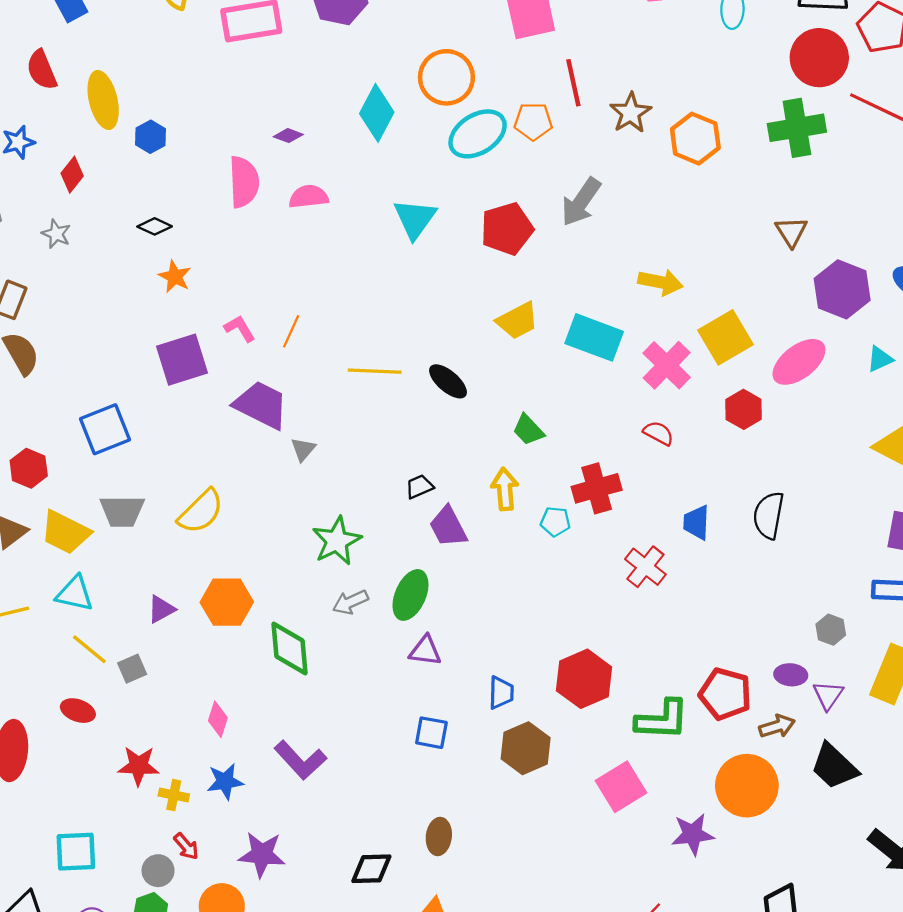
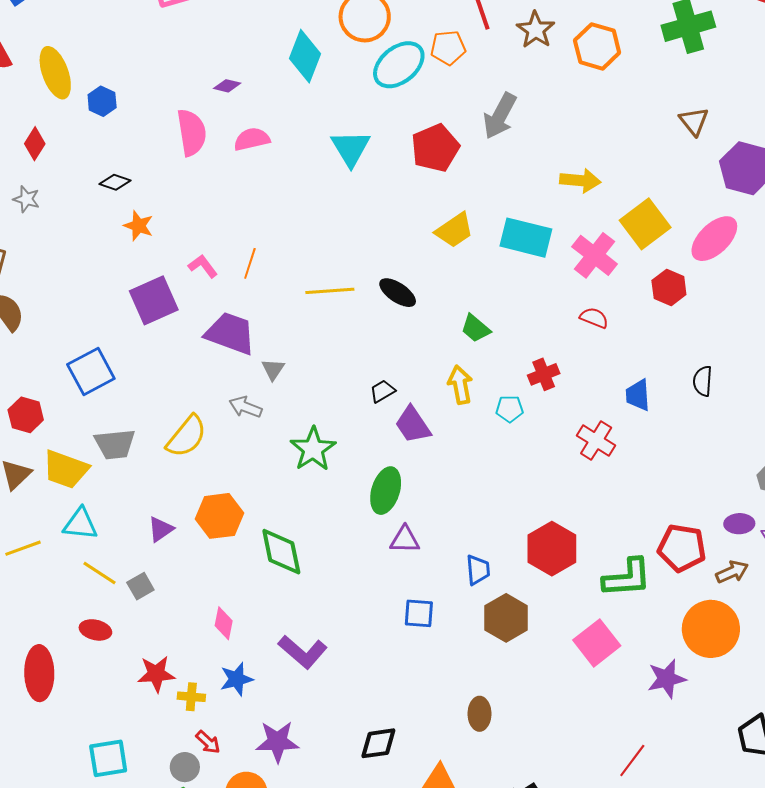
red cross: (597, 488) -> (544, 374), size x0.7
black semicircle: (769, 515) -> (703, 381), size x0.7
gray arrow: (350, 602) -> (245, 407), moved, turned 52
brown ellipse: (439, 836) -> (480, 714), moved

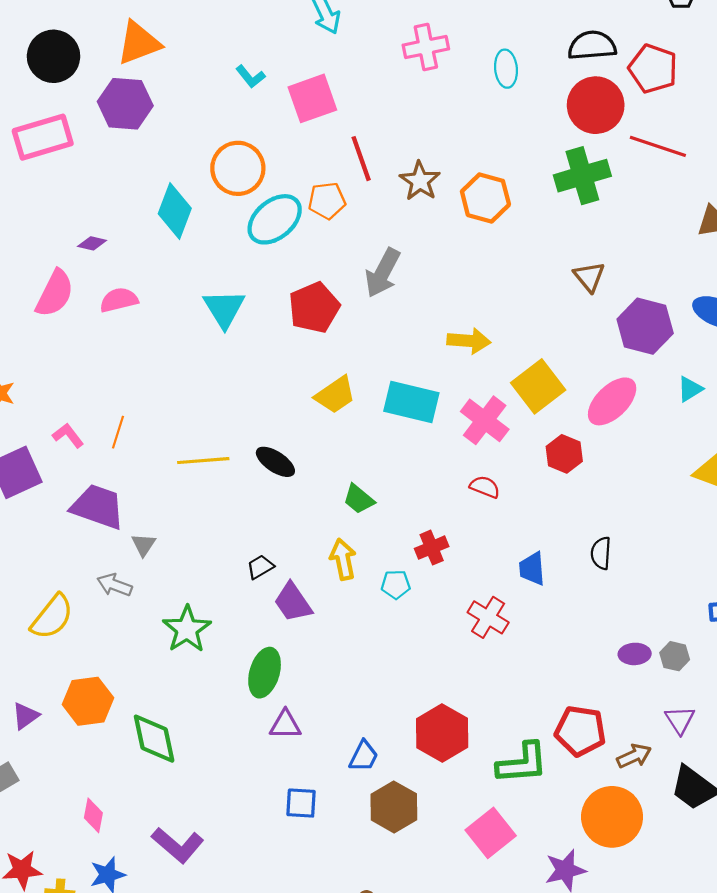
pink semicircle: (192, 133) -> (55, 293), turned 36
purple ellipse: (739, 524) -> (635, 654), moved
blue trapezoid: (478, 570) -> (364, 756), turned 32

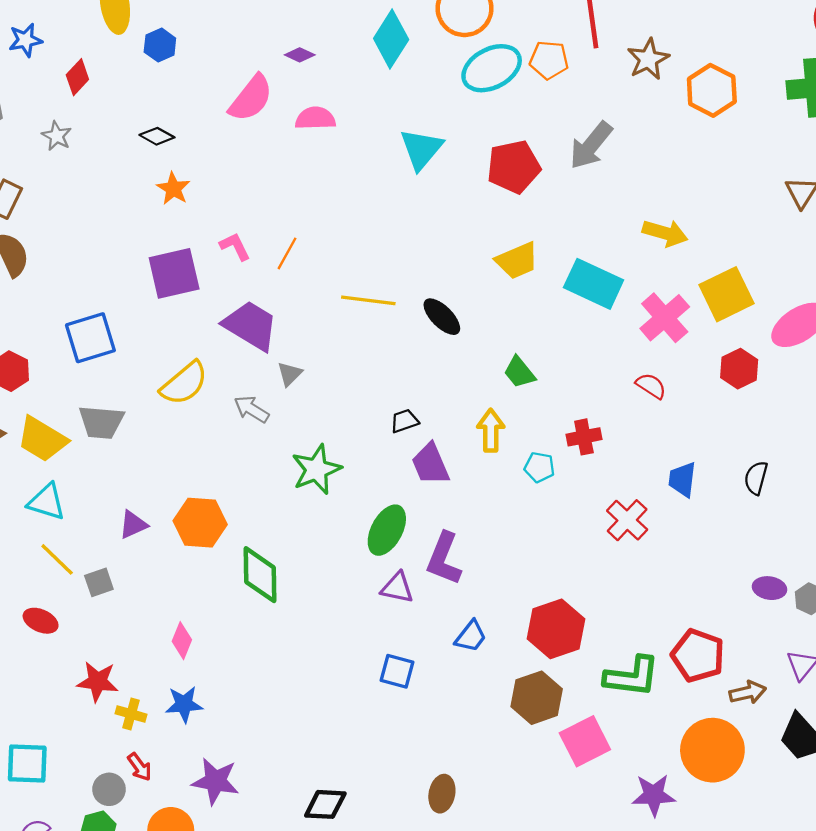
yellow semicircle: (52, 617) -> (184, 383), moved
brown hexagon: (394, 807) -> (537, 698), moved
purple L-shape: (178, 845) -> (444, 559), moved, turned 60

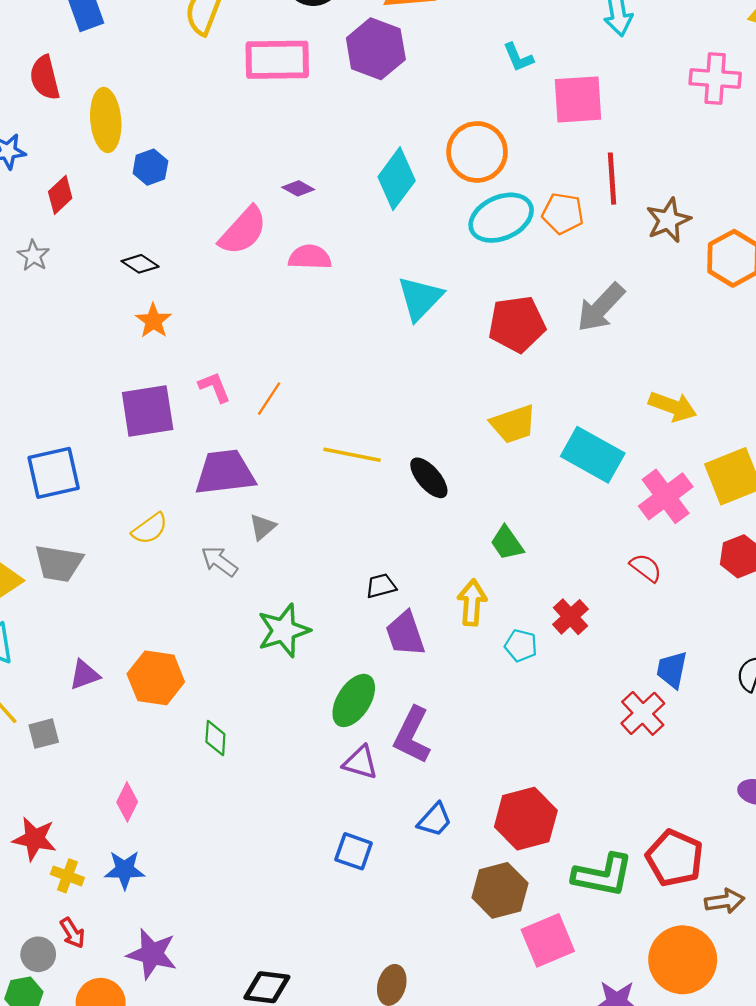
purple trapezoid: (251, 326) -> (225, 472), turned -42
yellow semicircle: (184, 383) -> (150, 529), size x0.7
red cross: (584, 437) -> (570, 617), turned -36
red cross: (627, 520) -> (643, 713), moved
green diamond: (260, 575) -> (215, 738), size x0.6

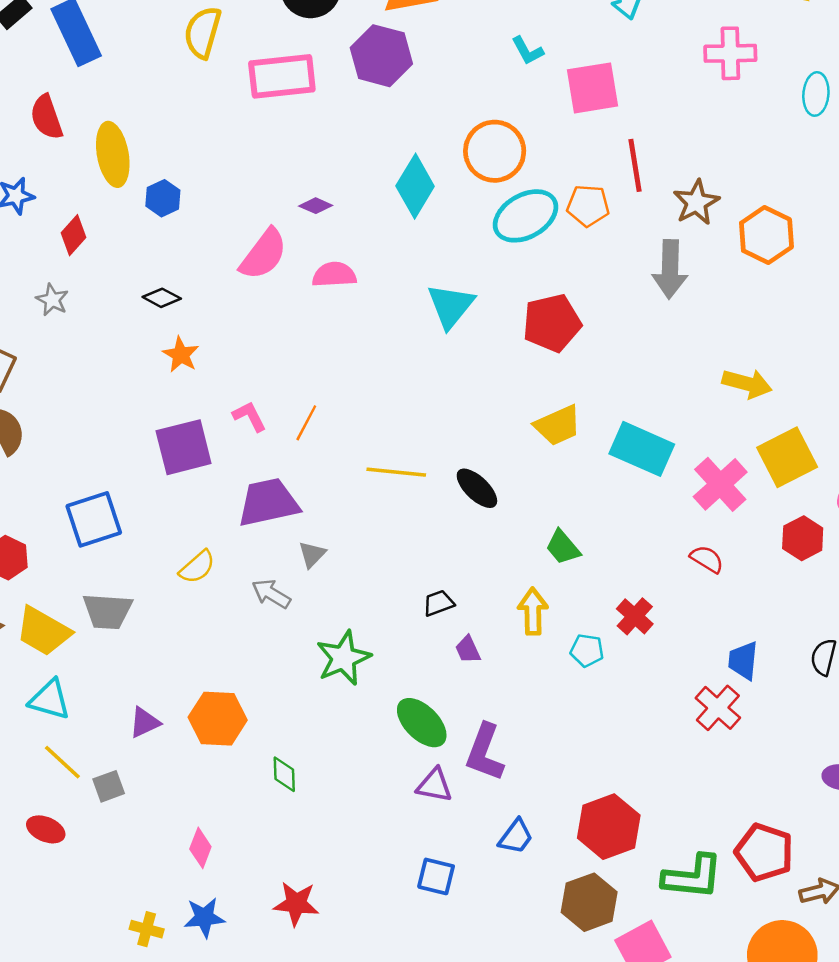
gray arrow: (601, 307) -> (670, 269), moved, turned -36
yellow arrow: (673, 406) -> (747, 384), moved
purple trapezoid: (405, 634) -> (468, 649), size x0.6
green ellipse: (354, 700) -> (422, 723), turned -72
red star: (34, 839) -> (296, 904), moved

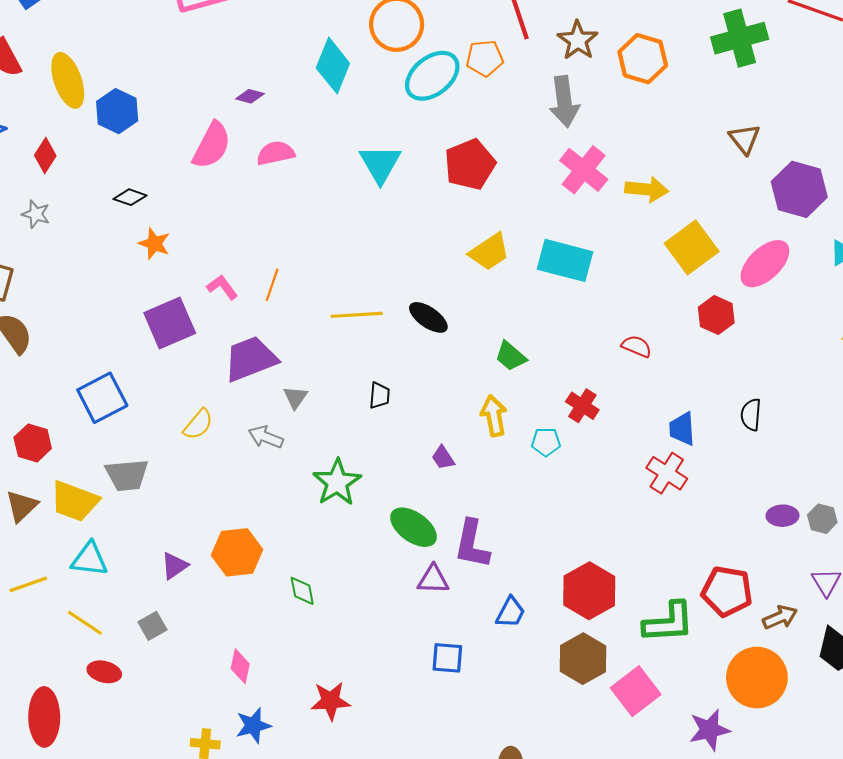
blue hexagon: (163, 198) -> (117, 111), size x1.4
pink cross: (720, 484) -> (584, 170), moved
black trapezoid: (438, 603) -> (380, 395), moved, turned 124
yellow line: (62, 762) -> (85, 623), moved

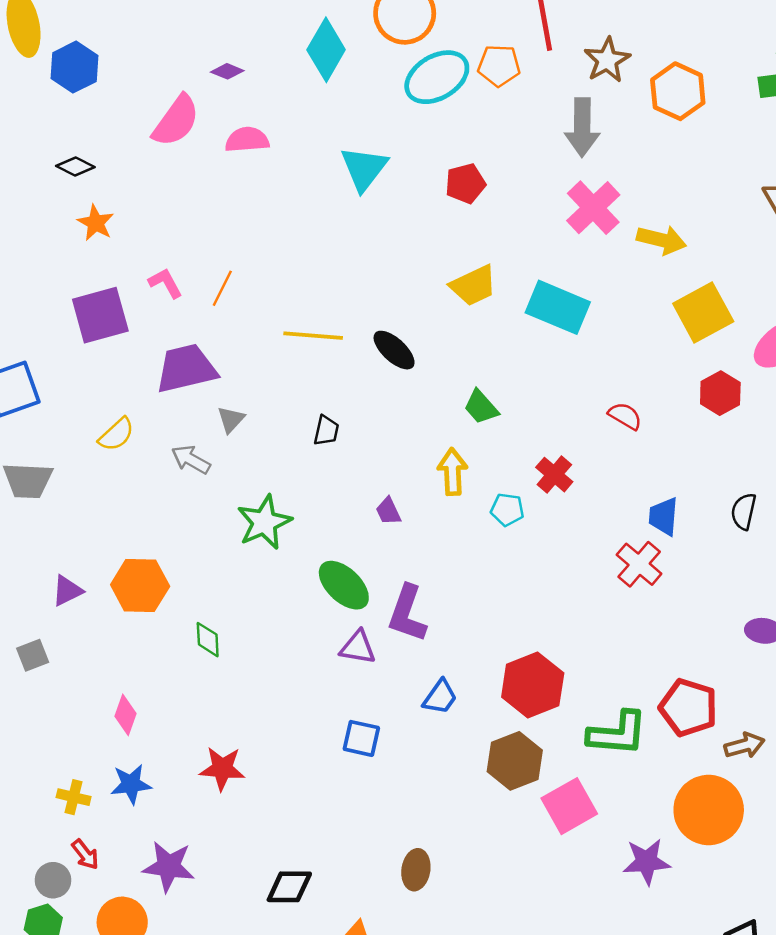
red pentagon: (470, 164) -> (465, 183), size x0.7

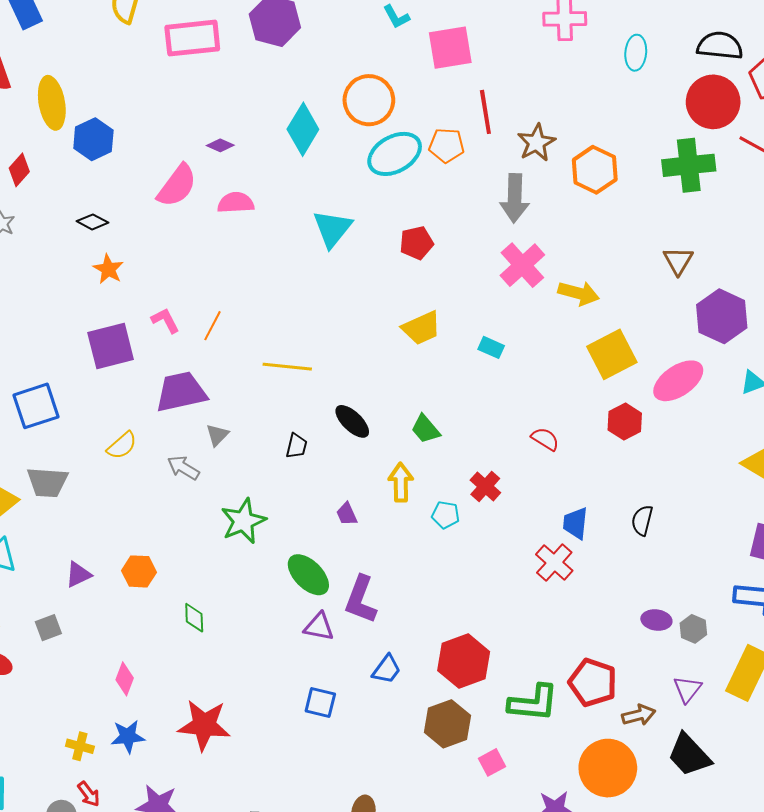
cyan rectangle: (558, 307) -> (491, 347), size x0.5
black ellipse: (394, 350) -> (352, 421), moved
orange hexagon: (140, 586) -> (139, 571), size x0.7
red star: (222, 769) -> (204, 725), size x1.4
pink square: (569, 806) -> (492, 762), size x0.6

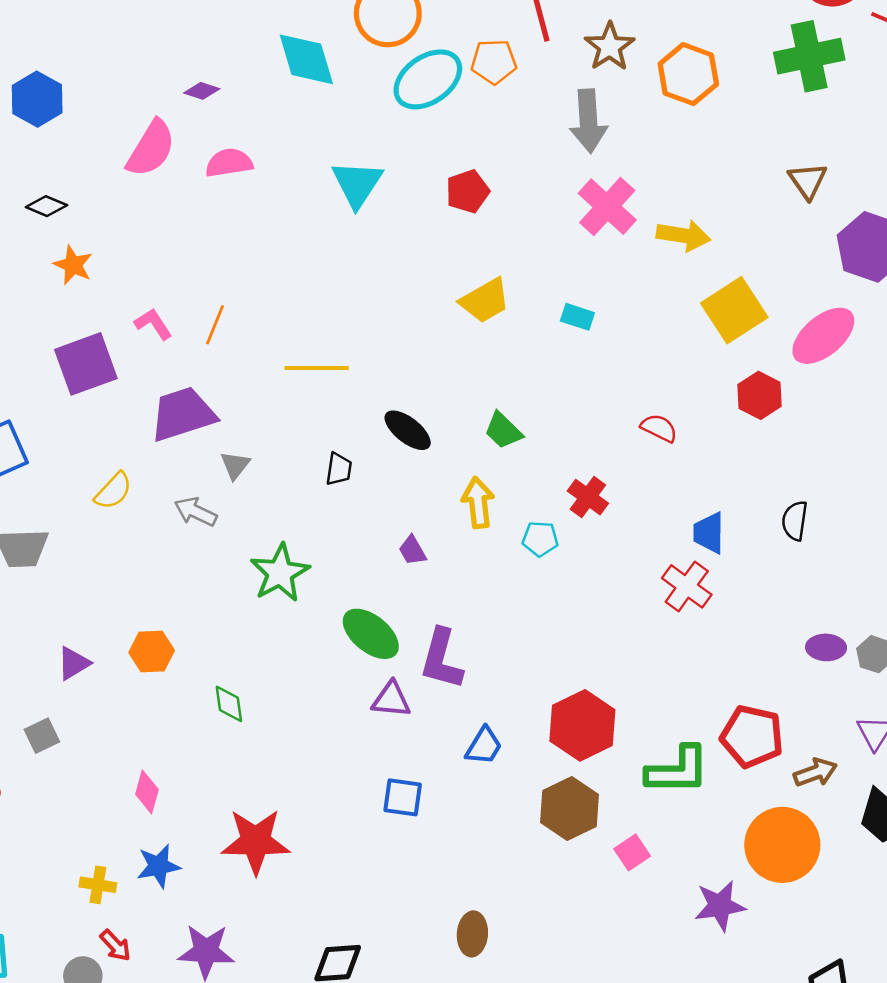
cyan diamond: (303, 129) -> (306, 59), turned -42

